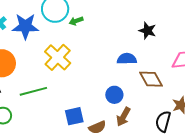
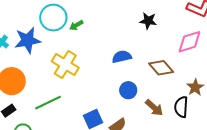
blue semicircle: (127, 59) -> (122, 57), moved
brown arrow: (123, 117) -> (154, 108), moved, turned -66

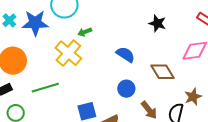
green arrow: (76, 25) -> (85, 32), moved
blue semicircle: (122, 57) -> (125, 54), turned 36

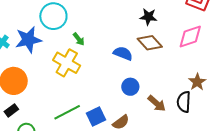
green arrow: (85, 32) -> (79, 39), turned -96
brown diamond: (162, 72) -> (150, 43), moved
green line: (45, 88) -> (67, 112), moved

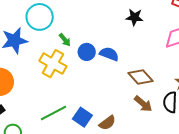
brown diamond: (150, 43) -> (141, 77), moved
blue circle: (130, 87) -> (87, 52), moved
blue square: (96, 116) -> (82, 117), turned -30

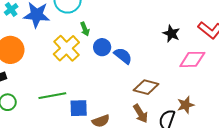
black star: (134, 17) -> (171, 34), moved
brown diamond: (141, 77) -> (146, 87), turned -50
blue square: (82, 117) -> (79, 108), turned 36

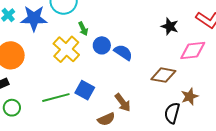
brown diamond: (146, 87) -> (163, 75), moved
blue square: (79, 108) -> (85, 90), moved, turned 36
brown arrow: (141, 114) -> (123, 103), moved

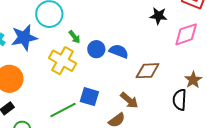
brown diamond: (163, 75) -> (148, 71), moved

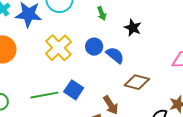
black star: (158, 16) -> (133, 28), moved
green arrow: (75, 37) -> (102, 13), moved

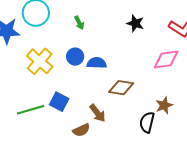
black star: (133, 28) -> (135, 23), moved
blue semicircle: (115, 55) -> (97, 63), turned -30

